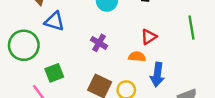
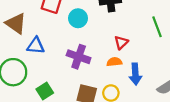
purple cross: (99, 43) -> (79, 57), size x1.5

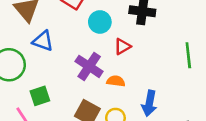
red triangle: (121, 42) -> (122, 47), moved
orange semicircle: (114, 62) -> (116, 81), moved

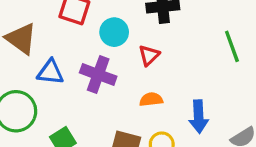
purple cross: (89, 66) -> (98, 75), moved

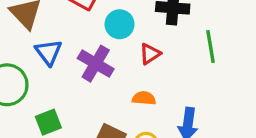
green line: (232, 46) -> (211, 47), moved
blue triangle: (50, 72) -> (49, 52), turned 36

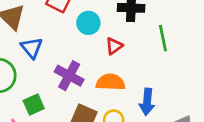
purple cross: (96, 64) -> (69, 76), moved
orange semicircle: (144, 98) -> (110, 82), size x1.5

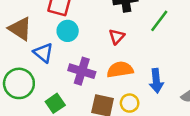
cyan circle: (88, 23) -> (68, 31), moved
green line: (163, 38) -> (159, 21), turned 60

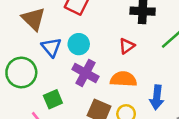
cyan circle: (68, 31) -> (79, 44), moved

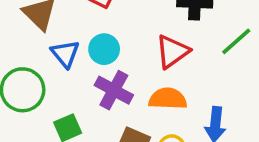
red triangle: (127, 46) -> (172, 52), size x1.5

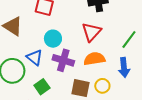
green line: (236, 41) -> (129, 39), moved
blue triangle: (65, 54) -> (35, 57), moved

